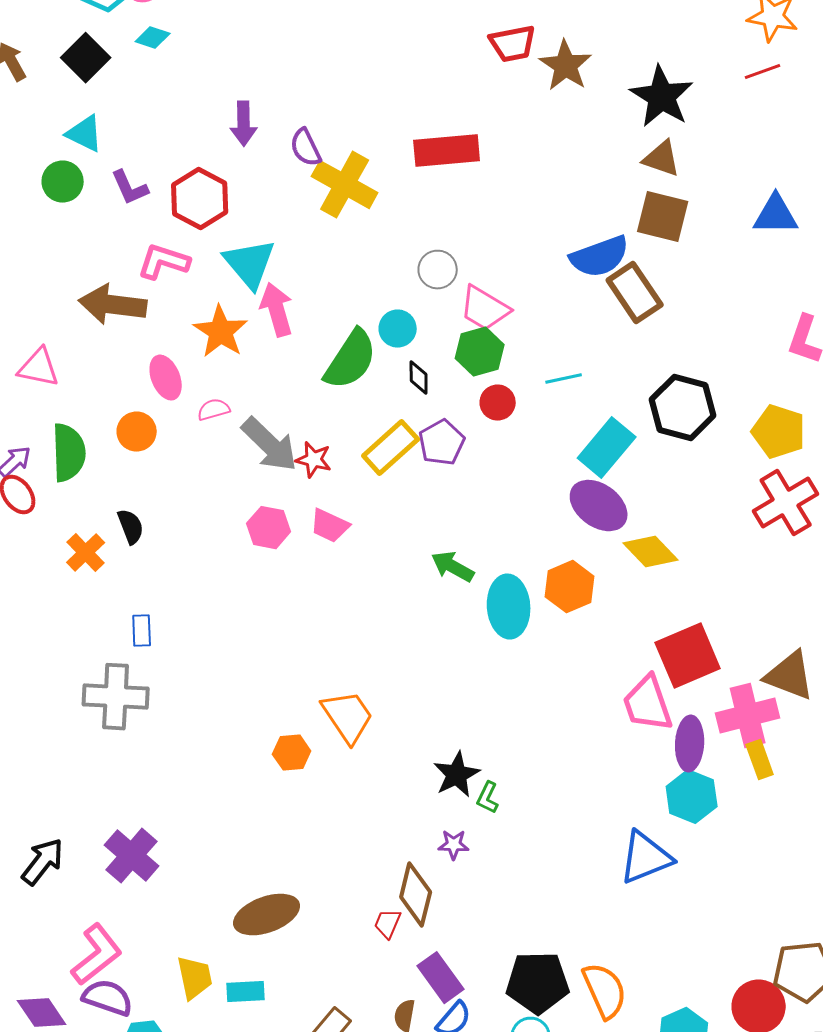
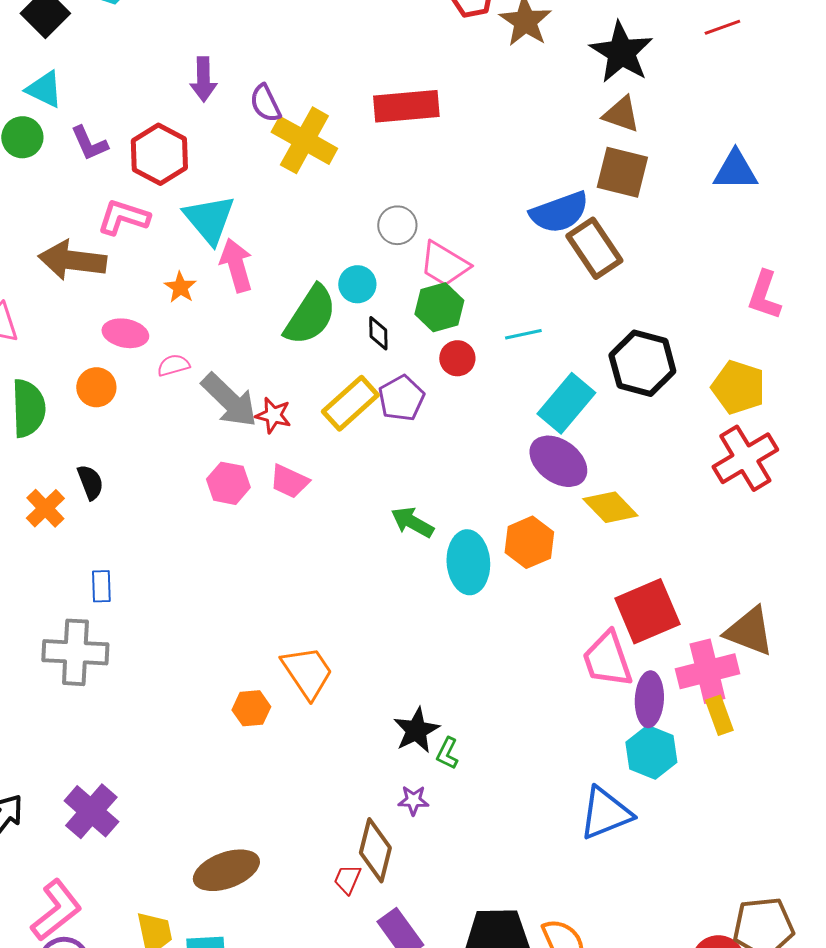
orange star: (221, 332) -> (180, 287), size x0.6
pink ellipse: (166, 378) -> (125, 333), turned -57

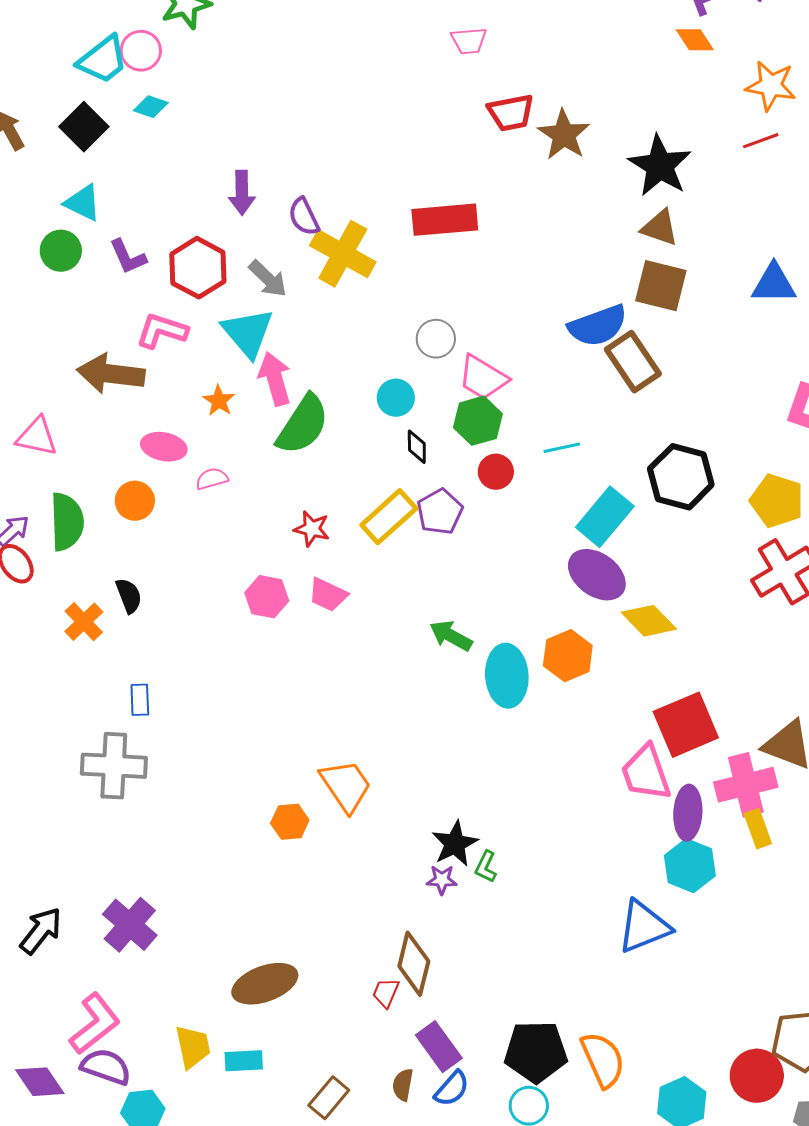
green semicircle: (310, 315) -> (303, 425), moved
gray arrow: (229, 400) -> (268, 279), moved, size x0.7
purple star: (413, 800) -> (442, 880), moved

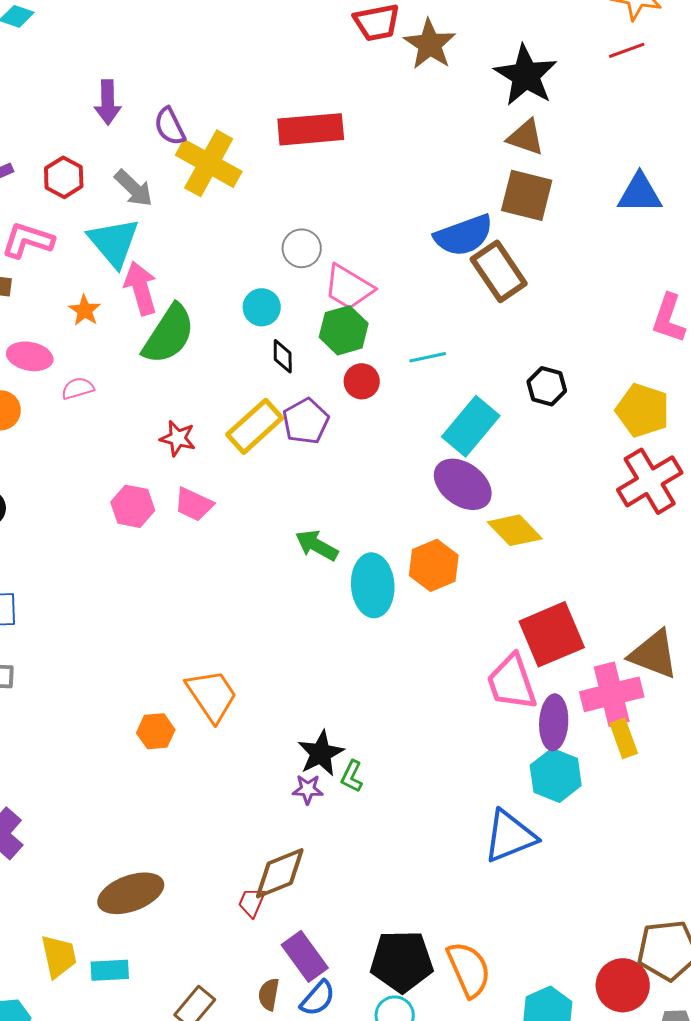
red hexagon: (198, 268) -> (64, 177), size x0.7
black hexagon: (681, 477) -> (547, 386), size x0.6
brown diamond: (414, 964) -> (280, 873), turned 54

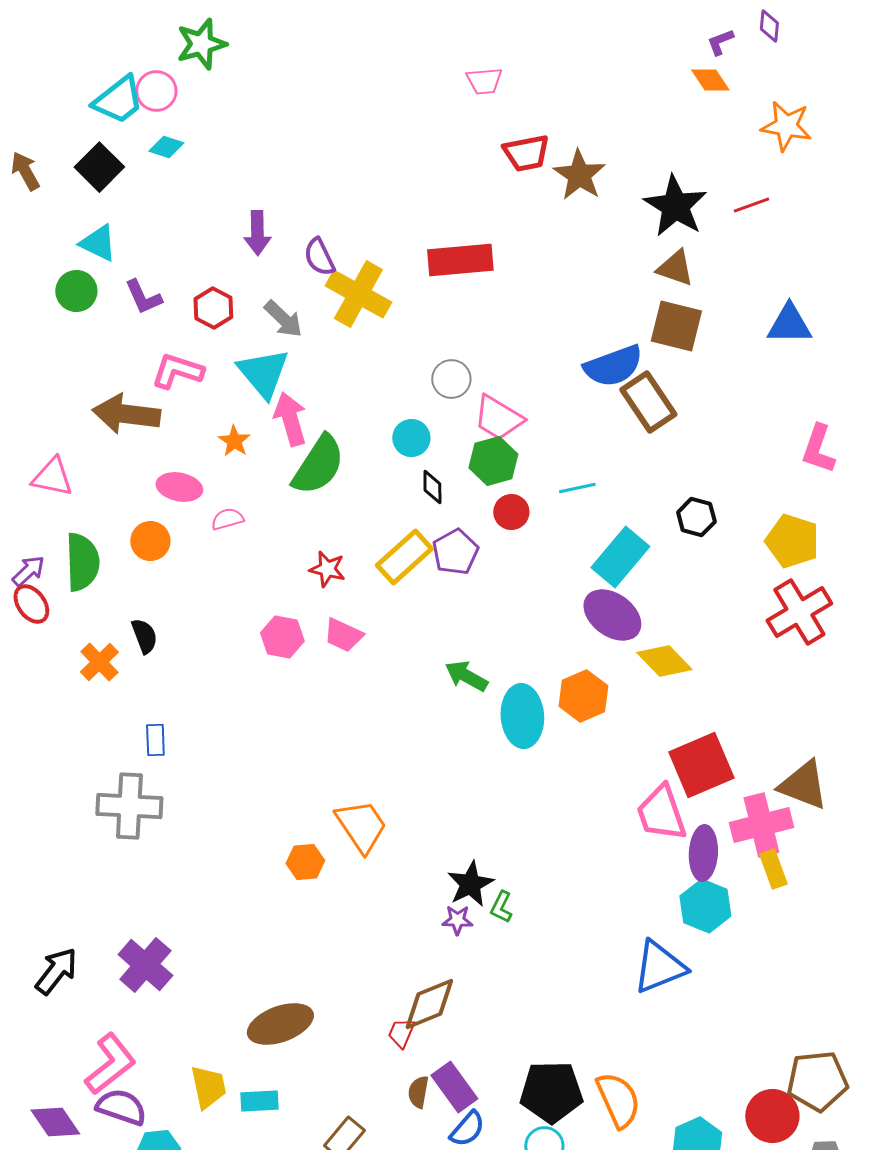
red line: (627, 50) -> (751, 205), moved
brown semicircle: (269, 994) -> (418, 1092), moved

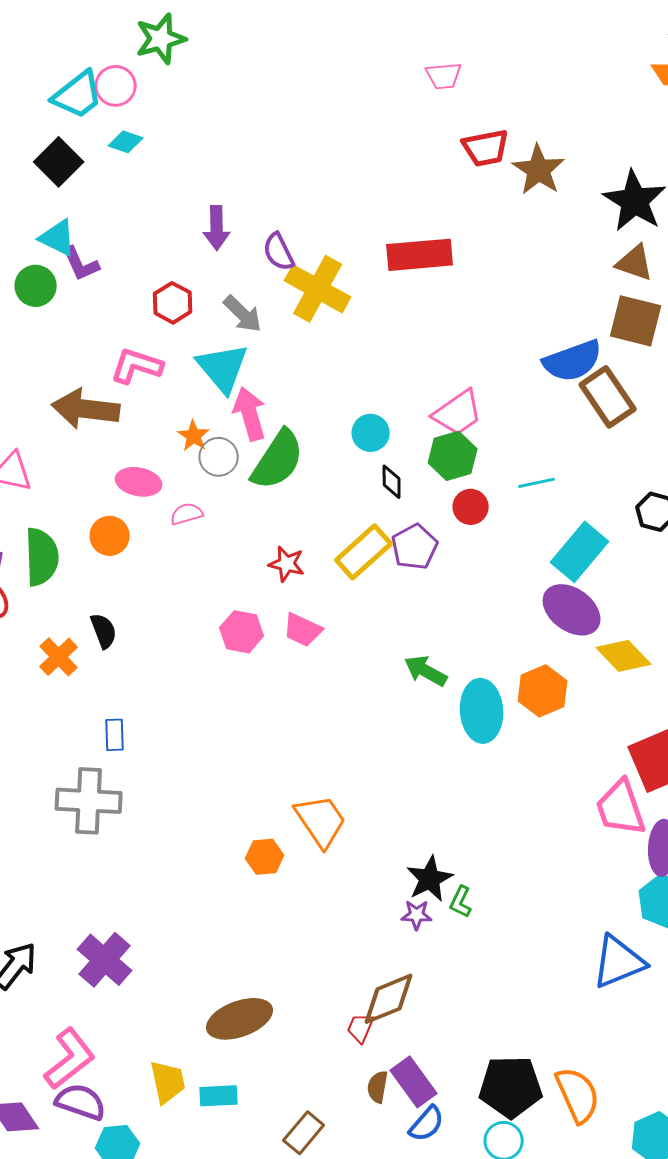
purple L-shape: (143, 297) -> (81, 264), moved
gray circle: (451, 379) -> (219, 457), moved
pink trapezoid: (498, 418) -> (458, 413), turned -66

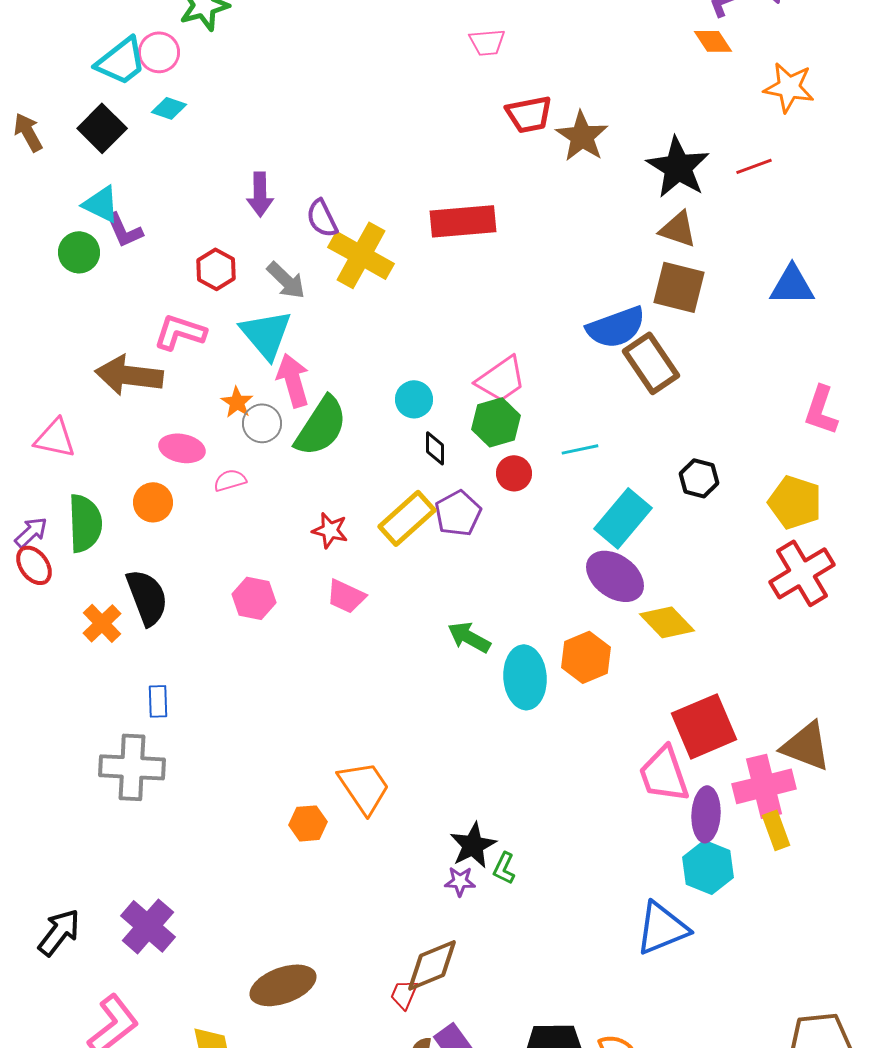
black semicircle: (104, 631) -> (147, 597), size x1.6
pink hexagon: (242, 632) -> (254, 598), moved

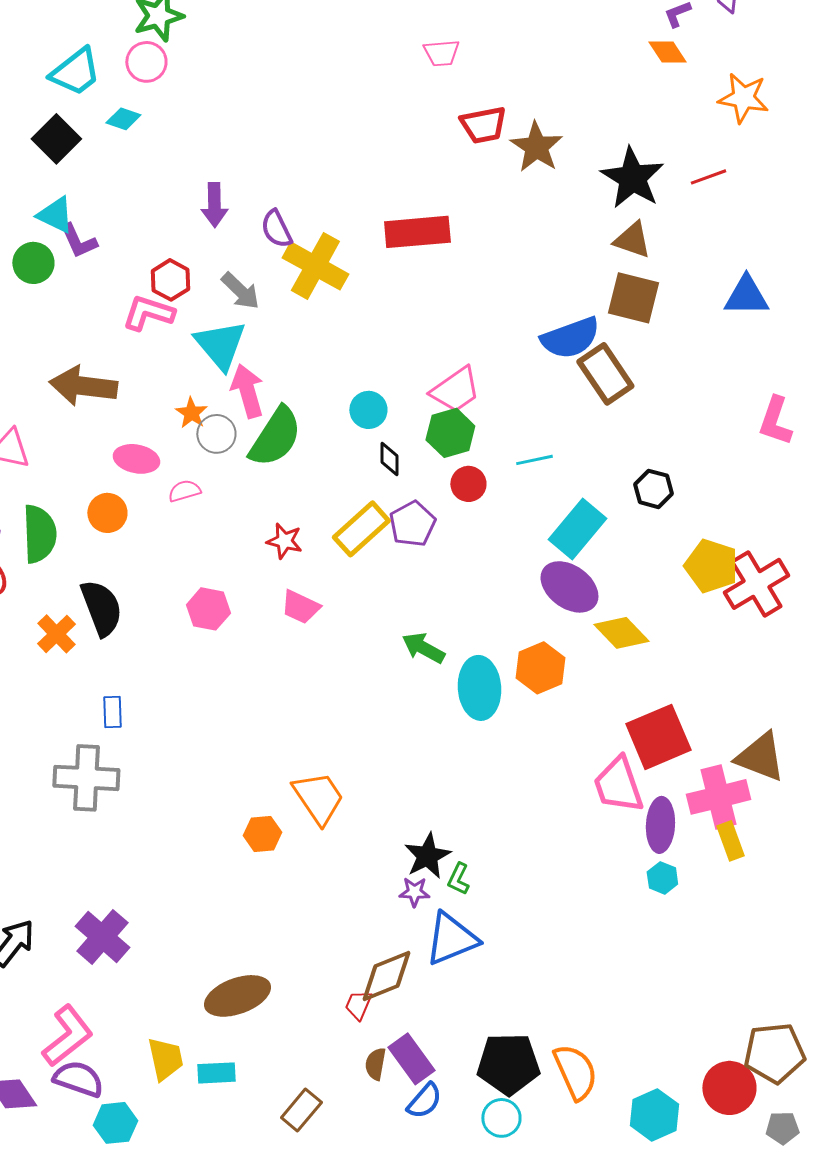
pink circle: (159, 52) -> (146, 62), moved
pink L-shape: (180, 332) -> (148, 313), moved
yellow pentagon: (795, 502) -> (711, 566), moved
cyan hexagon: (708, 867) -> (662, 878), size x0.6
blue triangle: (662, 928) -> (451, 939), moved

